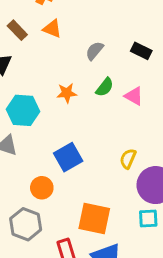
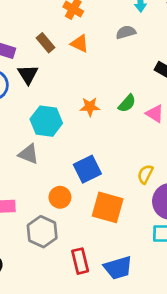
gray semicircle: (95, 51) -> (126, 32), moved, turned 30
orange square: (94, 218) -> (108, 207), moved

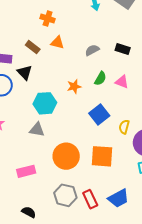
gray semicircle: (126, 32) -> (92, 50), moved
blue square: (87, 169) -> (99, 115), moved
orange circle: (60, 197) -> (66, 156), size x1.6
gray hexagon: (42, 232) -> (65, 195), moved

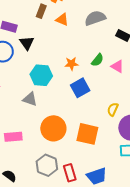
brown rectangle: (33, 47) -> (41, 11), moved, turned 64
gray semicircle: (92, 50) -> (95, 18), moved, size x1.5
blue square: (99, 115) -> (80, 88), moved

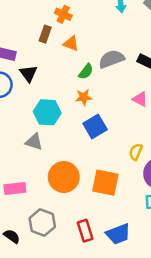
gray semicircle: (95, 18) -> (111, 59), moved
green semicircle: (98, 60) -> (86, 72), moved
gray hexagon: (47, 165) -> (42, 223), moved

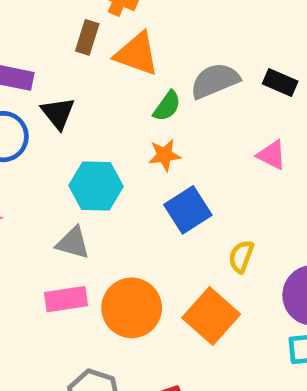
orange triangle: (71, 44) -> (137, 54), size x1.5
yellow semicircle: (136, 152) -> (241, 257), moved
orange square: (105, 183) -> (211, 316), turned 32
pink rectangle: (15, 189) -> (66, 299), moved

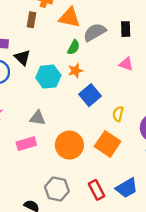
orange triangle: (137, 54) -> (69, 18), moved
black rectangle: (280, 83) -> (126, 29), turned 72
cyan hexagon: (96, 186) -> (48, 77), moved
pink rectangle: (66, 299) -> (26, 144), moved

